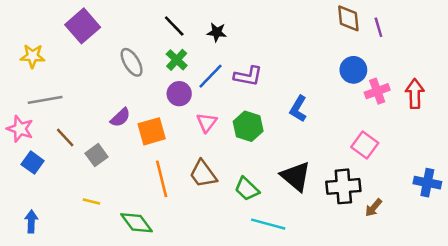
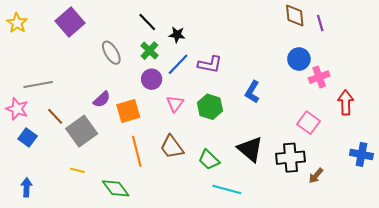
black star: (217, 32) -> (177, 35), moved
yellow star: (33, 56) -> (17, 23), moved, turned 30
red arrow: (415, 94) -> (346, 103), moved
gray square: (96, 155) -> (82, 131), size x1.6

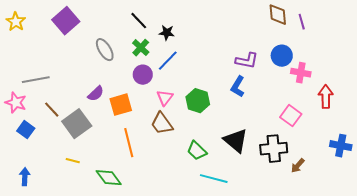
purple L-shape: (210, 64) -> (247, 61), moved
pink cross: (319, 77) -> (301, 73), turned 30
brown trapezoid: (172, 147) -> (162, 124), moved

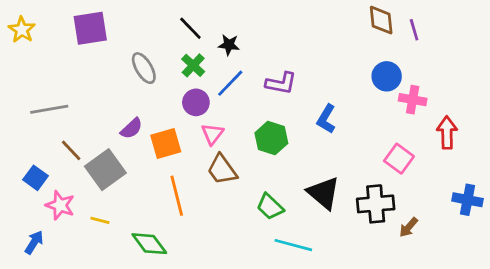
purple square: (66, 21) -> (90, 28), turned 32
purple L-shape: (247, 61) -> (281, 83), moved
pink triangle: (165, 98) -> (212, 134), moved
pink star: (16, 103) -> (60, 205), moved
blue arrow: (25, 177) -> (34, 242), turned 30

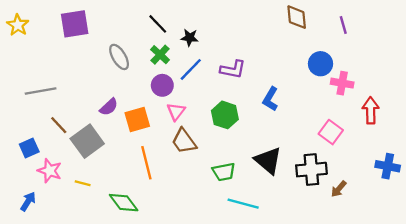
brown diamond: (381, 20) -> (297, 17), moved
blue square: (35, 178) -> (29, 148), turned 30
green trapezoid: (270, 207) -> (224, 172), turned -55

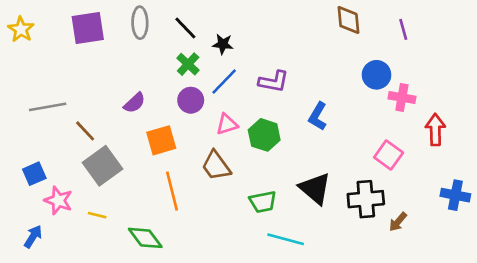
gray ellipse: (119, 57) -> (140, 23), moved, turned 30
purple semicircle: (109, 107) -> (135, 103), moved
pink triangle: (176, 112) -> (227, 124), moved, turned 36
brown line: (59, 125) -> (85, 131), moved

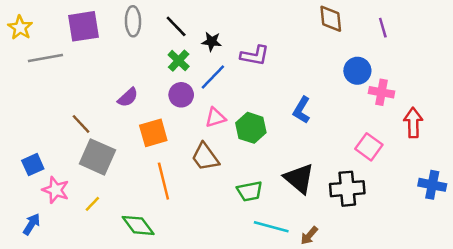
purple L-shape: (274, 81) -> (255, 56), moved
gray line: (48, 107) -> (45, 58), moved
gray square: (102, 166) -> (97, 157), turned -30
yellow line: (97, 215) -> (92, 204), turned -60
brown arrow: (398, 222) -> (309, 236), moved

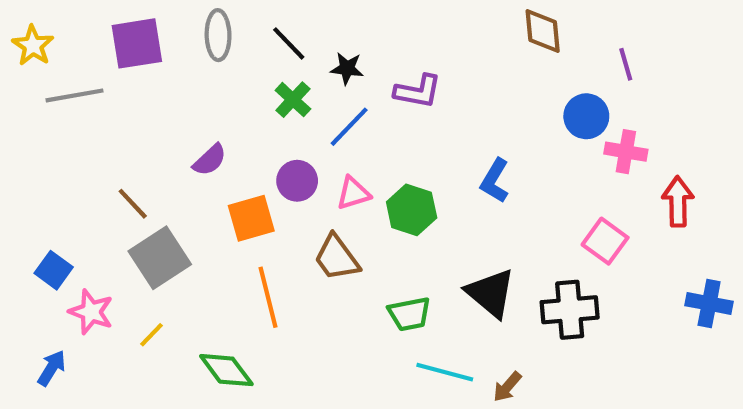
purple line: (383, 28) -> (626, 64), moved
purple circle: (181, 95) -> (297, 181), moved
gray square: (97, 157) -> (160, 258), turned 33
blue square: (33, 165) -> (54, 270), turned -30

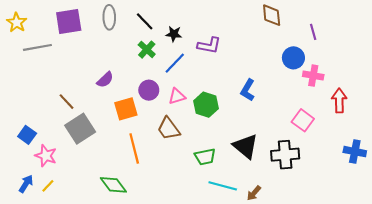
yellow line: (151, 335) -> (48, 186), moved

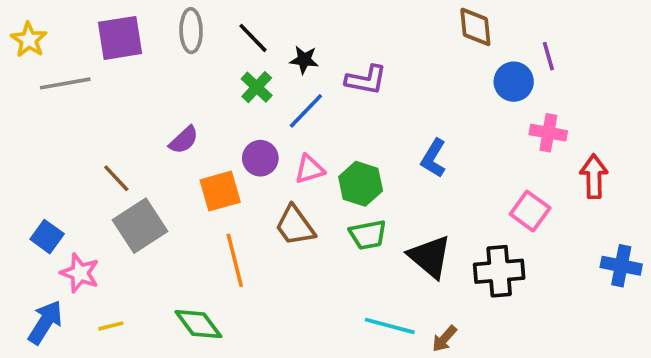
blue circle: (293, 58) -> (514, 82), moved
green trapezoid: (205, 157) -> (368, 235), moved
blue arrow: (26, 184) -> (45, 322), size x1.4
yellow line: (48, 186) -> (111, 326), moved, turned 32

